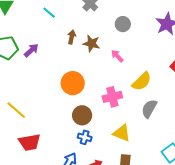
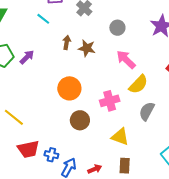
pink arrow: (117, 56) -> (126, 60), moved, size x1.5
blue cross: (85, 137) -> (51, 155), moved

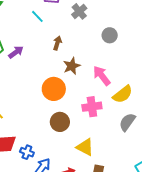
brown star: (87, 48) -> (72, 66), moved, turned 30
pink arrow: (126, 60) -> (102, 76), moved
yellow triangle: (120, 137) -> (85, 147), moved

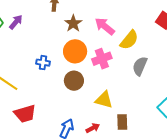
orange circle: (54, 89) -> (75, 51), moved
blue cross: (27, 152) -> (43, 63), moved

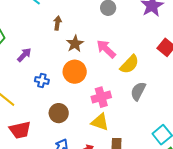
purple arrow: (16, 22) -> (24, 55), moved
pink cross: (102, 59) -> (101, 97), moved
brown circle: (74, 81) -> (59, 113), moved

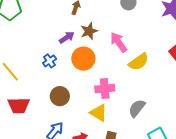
purple arrow: (24, 55) -> (67, 37), moved
blue cross: (42, 80) -> (50, 61), turned 32
gray semicircle: (138, 91) -> (137, 108), moved

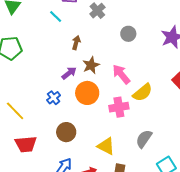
pink cross: (105, 89) -> (119, 107), moved

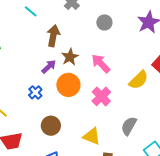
brown arrow: (76, 43) -> (53, 36), size x1.5
yellow semicircle: (143, 92) -> (139, 80), moved
pink cross: (119, 107) -> (101, 96), turned -30

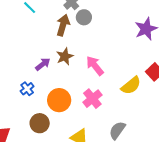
gray circle: (104, 22) -> (84, 17), moved
brown arrow: (53, 36) -> (63, 25), moved
orange circle: (68, 85) -> (59, 100), moved

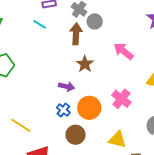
purple arrow: (43, 64) -> (66, 86), moved, turned 63
pink arrow: (95, 66) -> (124, 51), moved
blue cross: (27, 89) -> (63, 110), moved

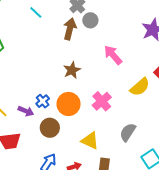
brown star: (85, 64) -> (72, 70), moved
purple arrow: (66, 86) -> (26, 111), moved

